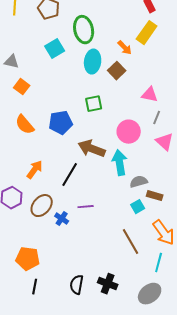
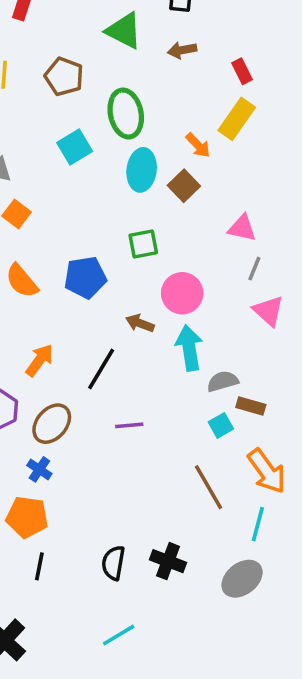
pink circle: (129, 132) -> (182, 293), moved
brown arrow: (92, 149) -> (140, 323), size x0.6
blue cross: (62, 219) -> (39, 469), moved

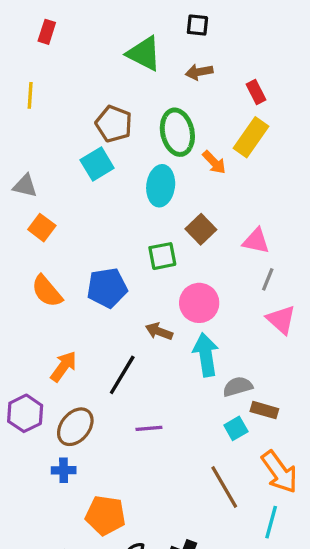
brown pentagon: (64, 77) -> (114, 124), moved
green ellipse: (126, 114) -> (177, 132), moved
brown square: (184, 186) -> (201, 229), moved
blue cross: (39, 469) -> (64, 470), turned -35
orange pentagon: (27, 517) -> (105, 515), moved

